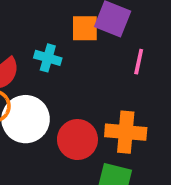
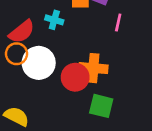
orange cross: (126, 132) -> (93, 68), moved

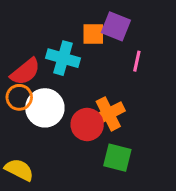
cyan cross: (54, 20) -> (63, 58), size x1.5
orange cross: (93, 68) -> (108, 114), turned -32

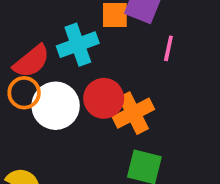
cyan cross: (63, 58) -> (78, 45), turned -36
red circle: (87, 124) -> (104, 98), moved

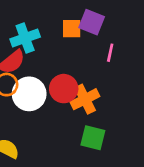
cyan cross: (78, 45) -> (25, 38), moved

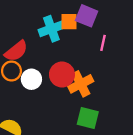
cyan cross: (25, 38) -> (51, 29), moved
white circle: (29, 94) -> (31, 79), size x0.7

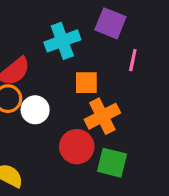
orange square: (69, 22) -> (86, 83), moved
red circle: (62, 75) -> (77, 147), moved

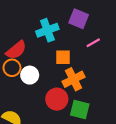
pink line: (133, 60) -> (93, 43), turned 48

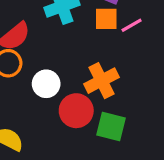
orange square: (63, 57) -> (106, 19), moved
white circle: (30, 75) -> (46, 84), moved

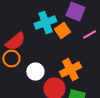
orange square: (106, 19) -> (62, 31), moved, turned -35

